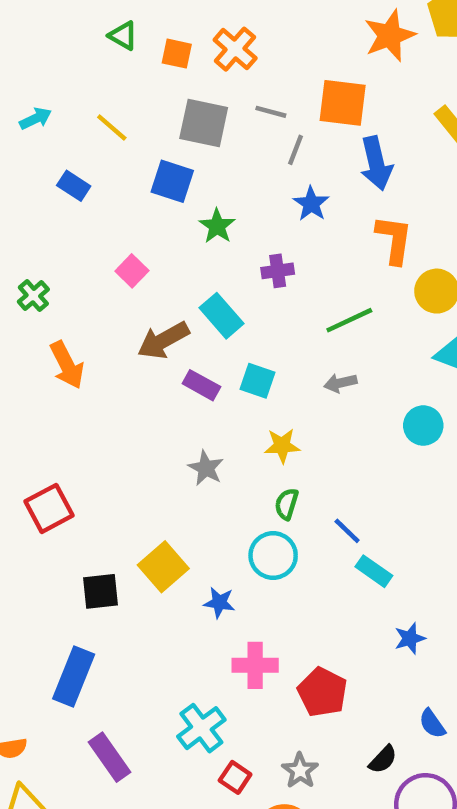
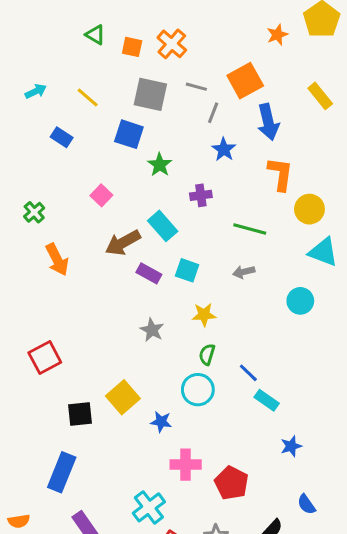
orange star: (390, 36) -> (277, 35), size x0.6
orange square: (343, 103) -> (245, 81), turned -36
green line: (349, 320) -> (250, 229), turned 40

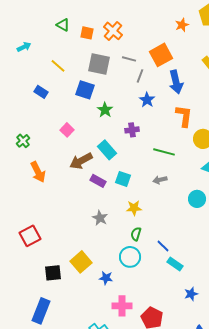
cyan arrow: (36, 91) -> (24, 47), moved

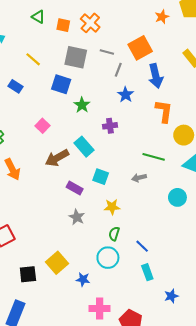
green line: (164, 152) -> (154, 157), moved
purple rectangle: (98, 181) -> (75, 188), moved
cyan rectangle: (175, 264) -> (147, 272), moved, turned 35

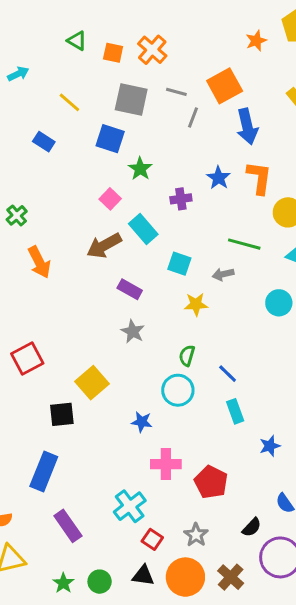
blue star: (126, 95) -> (219, 178), moved
pink square: (42, 126) -> (110, 199), moved
cyan square: (101, 177) -> (179, 264), moved
yellow star: (112, 207) -> (196, 304), moved
yellow square: (57, 263) -> (92, 383), moved

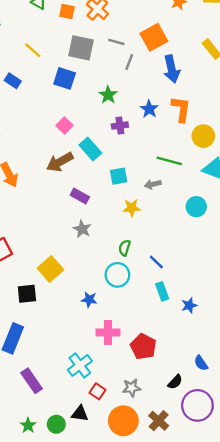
green star: (140, 169) -> (108, 95), moved
cyan square: (179, 264) -> (119, 176), turned -30
blue star: (270, 446) -> (189, 305), moved
gray star: (196, 535) -> (132, 388), turned 30
black triangle: (143, 576) -> (80, 414), moved

